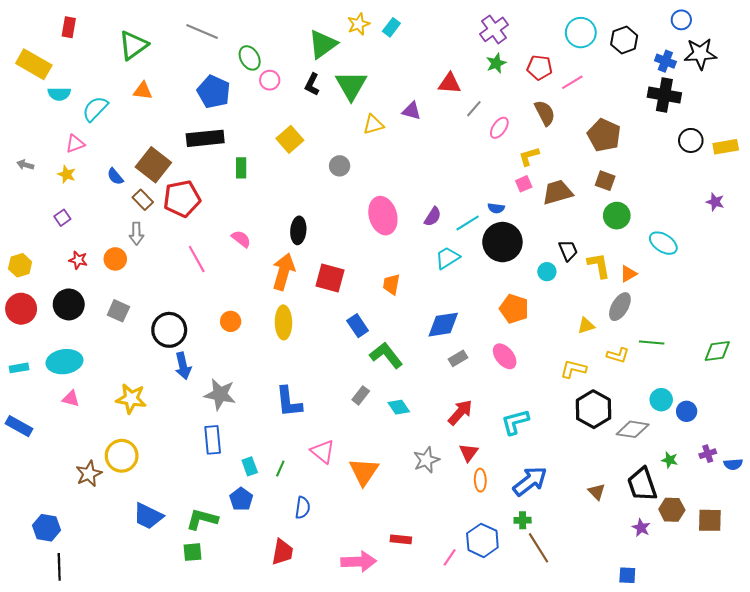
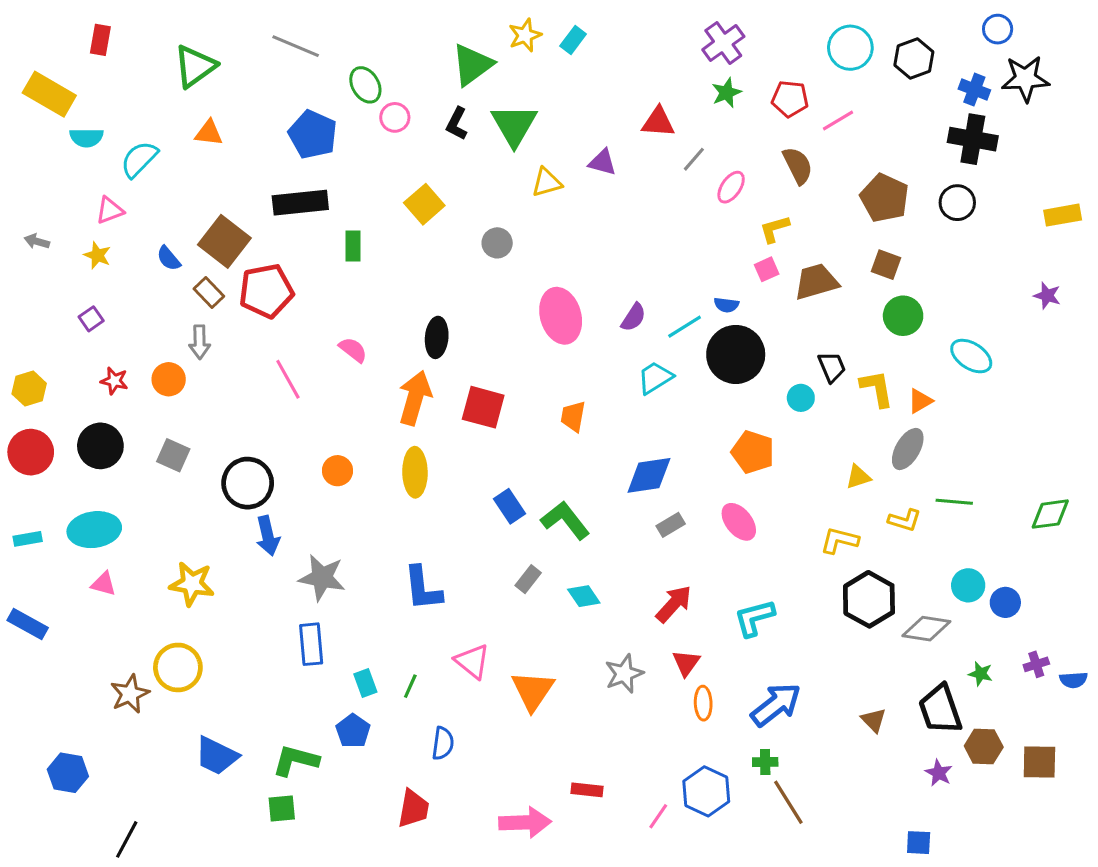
black circle: (691, 140) -> (957, 203), moved
blue rectangle: (358, 326) -> (509, 506), moved
black line: (59, 567) -> (127, 839), moved, turned 30

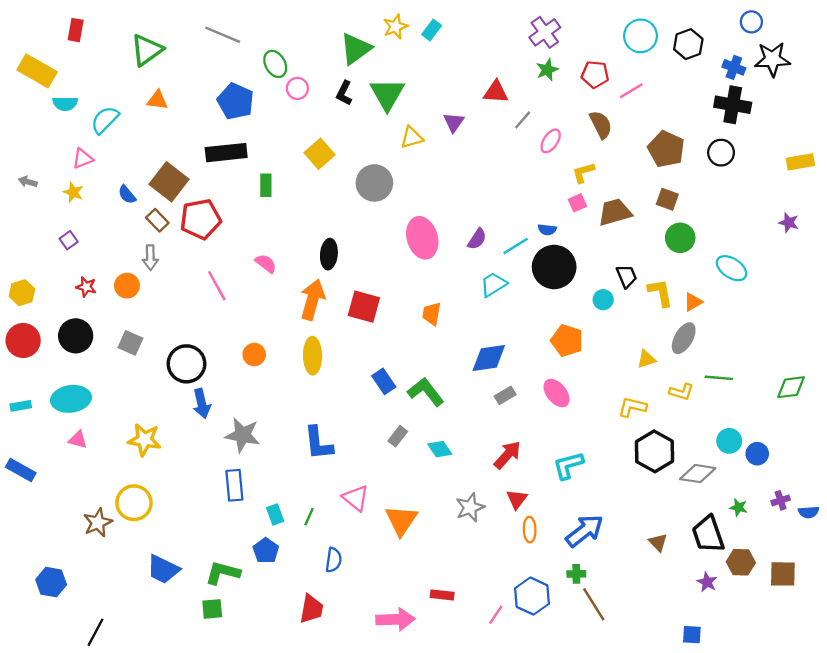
purple triangle: (602, 162) -> (454, 122), turned 50
gray circle: (497, 243) -> (374, 183), size x1.6

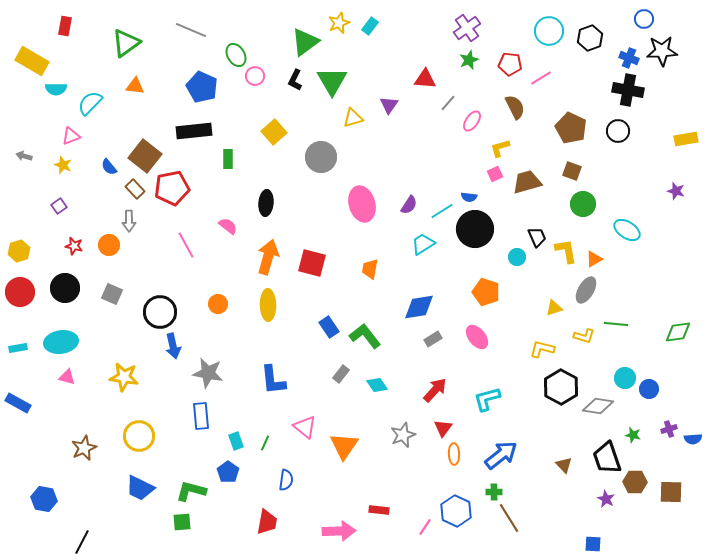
black ellipse: (329, 254) -> (266, 203), moved
yellow circle: (134, 503) -> (139, 436), moved

